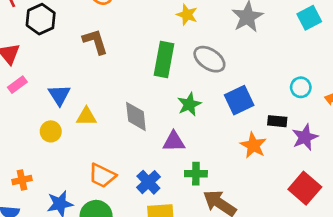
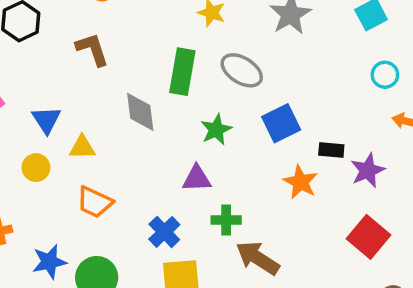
cyan circle: (301, 87) -> (385, 75), moved
gray diamond: (136, 116) -> (140, 112), moved
orange trapezoid: (102, 176) -> (95, 202), moved

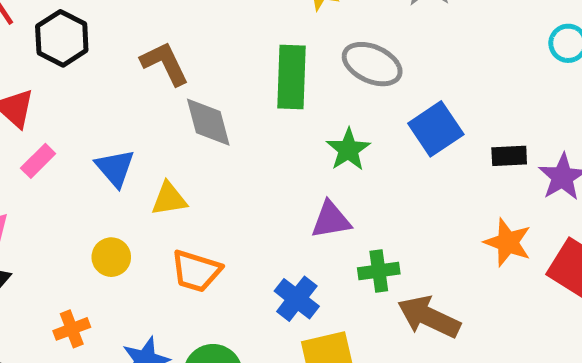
gray diamond: (140, 112) -> (208, 122), moved
yellow circle: (36, 168) -> (111, 257), moved
orange star: (300, 182) -> (508, 242), moved

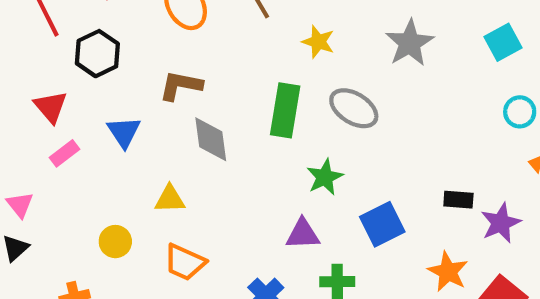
brown L-shape: (165, 63) -> (181, 86), turned -60
blue square: (436, 129) -> (382, 224), moved
blue triangle: (115, 168) -> (124, 132), moved

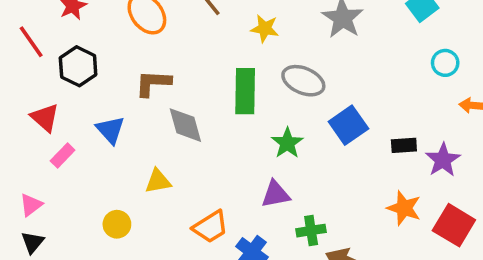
pink triangle: (20, 205) -> (31, 205), turned 40
blue square: (382, 224) -> (348, 125), moved
orange trapezoid: (185, 262) -> (210, 227), moved, turned -48

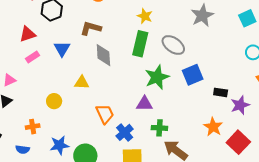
yellow star: (265, 29) -> (145, 16), moved
red triangle: (45, 118) -> (27, 34), turned 48
green star: (287, 143) -> (157, 77), size x1.4
orange trapezoid: (210, 227) -> (105, 114), turned -95

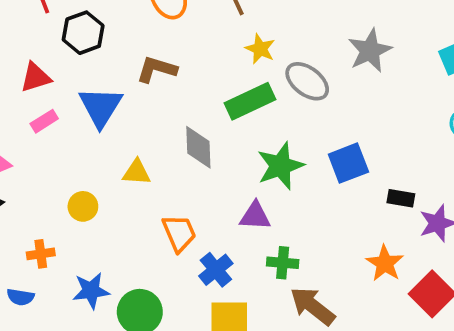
green rectangle: (140, 44) -> (250, 101), turned 50
gray ellipse: (173, 45) -> (307, 81), moved
blue triangle: (62, 49) -> (100, 107), size x1.4
gray diamond: (103, 55) -> (198, 147), moved

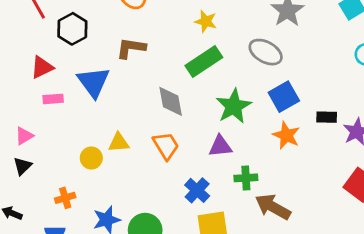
gray ellipse: (307, 81) -> (266, 52), moved
pink rectangle: (44, 121) -> (53, 99), turned 36
yellow triangle: (137, 172) -> (119, 142), moved
orange trapezoid: (179, 233) -> (166, 146), moved
orange star: (385, 263) -> (286, 135), moved

